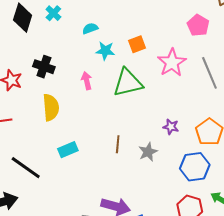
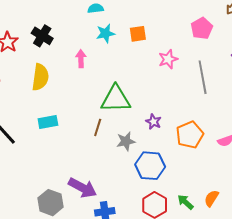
cyan star: (105, 51) -> (106, 33), turned -30
pink star: (172, 63) -> (168, 59), size x0.7
green triangle: (128, 83) -> (116, 99), moved
blue hexagon: (195, 167) -> (150, 166), moved

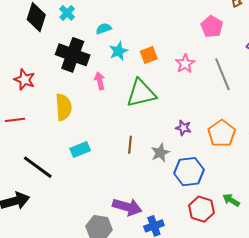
orange square: (138, 34) -> (149, 55), moved
black cross: (42, 36) -> (73, 55), moved, size x1.5
green triangle: (116, 99) -> (141, 93), moved

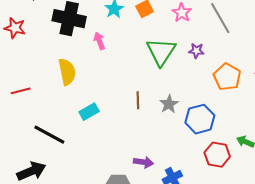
red star: (25, 80) -> (15, 28), moved
green triangle: (141, 93) -> (161, 52), moved, turned -36
purple star: (183, 128) -> (196, 51), moved
purple arrow: (127, 207) -> (143, 162), size x0.7

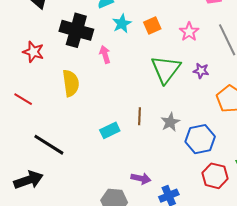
red star: (15, 28) -> (33, 52), moved
red line: (21, 91) -> (23, 99), turned 42
cyan rectangle: (89, 112) -> (110, 130), moved

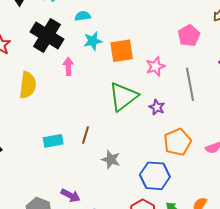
orange square: (152, 25) -> (122, 51), size x1.4
gray star: (170, 122) -> (111, 159), moved, turned 30
blue hexagon: (200, 139) -> (155, 176), moved

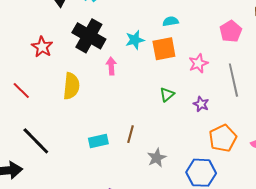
cyan semicircle: (83, 16) -> (171, 21), moved
green triangle: (123, 97) -> (167, 95), size x0.5
gray star: (111, 159) -> (157, 158), turned 30

